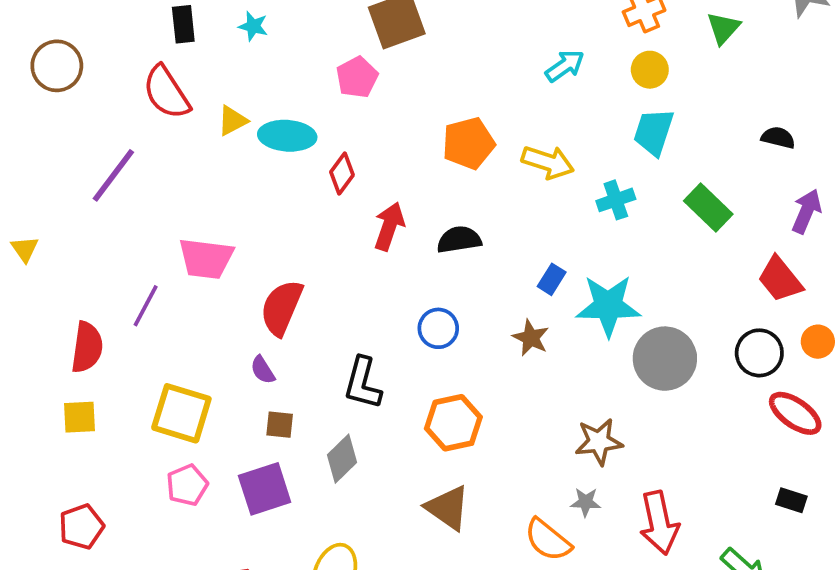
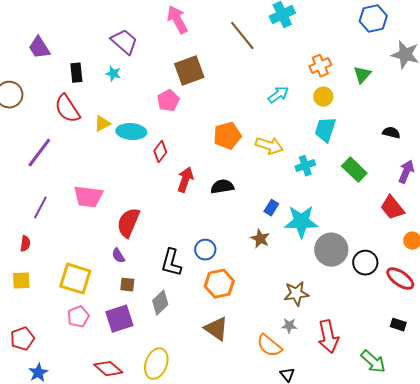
purple line: (146, 306) -> (40, 208), moved
blue circle: (438, 328) -> (205, 250), moved
red semicircle: (87, 347) -> (25, 244), size x0.6
black circle: (759, 353) -> (365, 263), moved

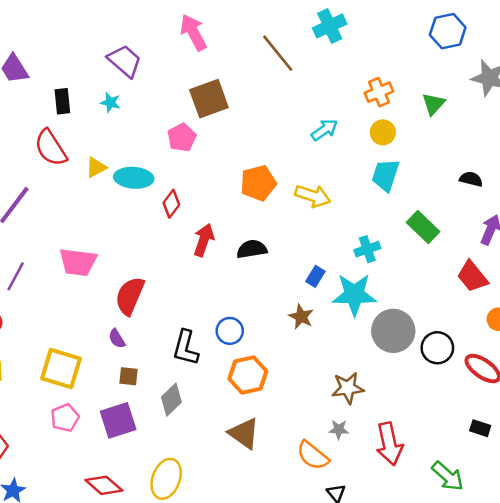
cyan cross: (305, 166) -> (367, 249), moved

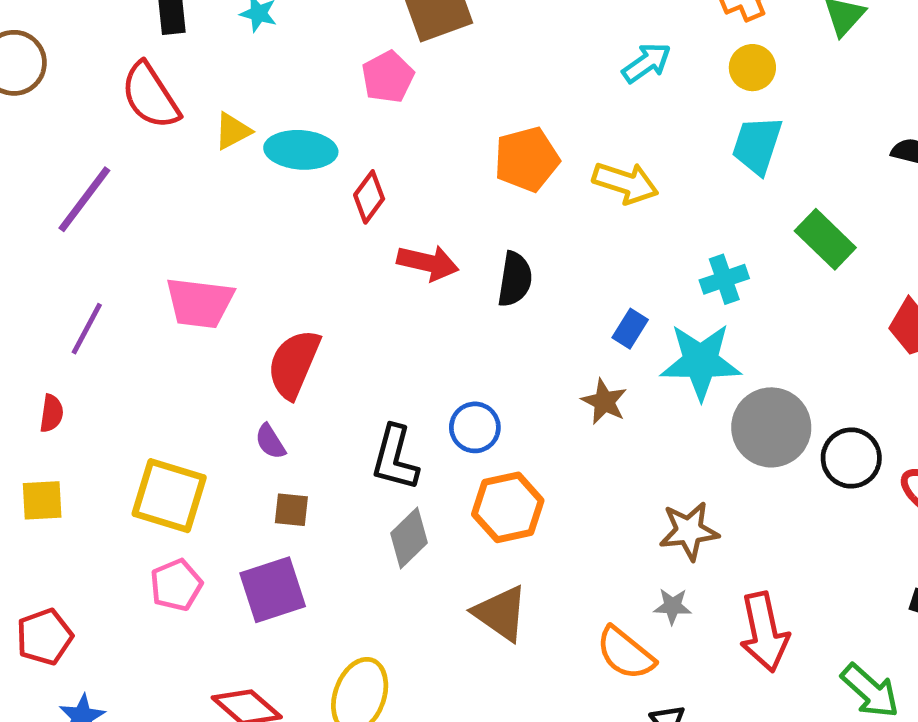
red arrow: (204, 240) -> (428, 263), turned 84
black semicircle: (252, 249) -> (515, 279), turned 108
gray diamond: (171, 400) -> (409, 538), moved

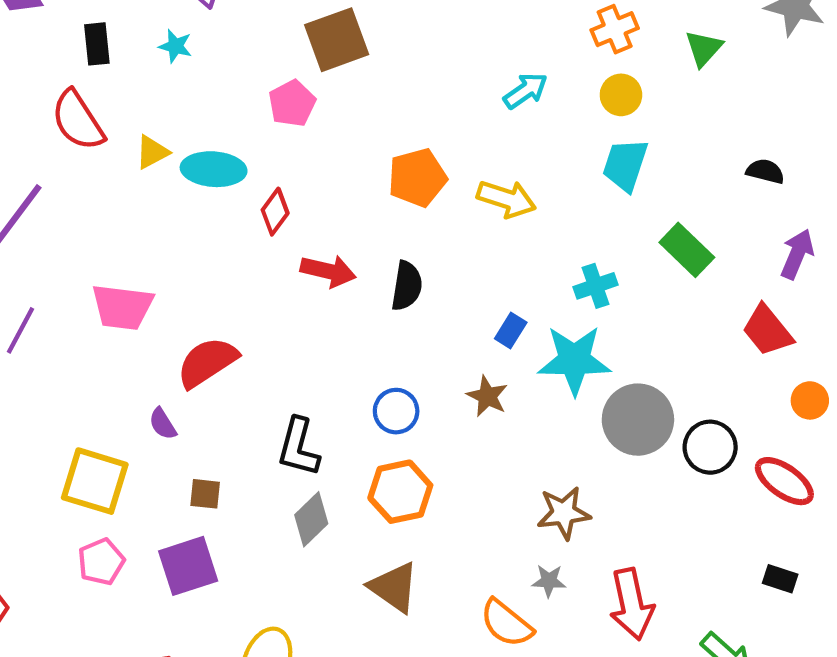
red semicircle: (294, 364) -> (207, 362), turned 34
blue circle: (475, 427) -> (396, 411), moved
purple semicircle: (270, 442) -> (163, 424), moved

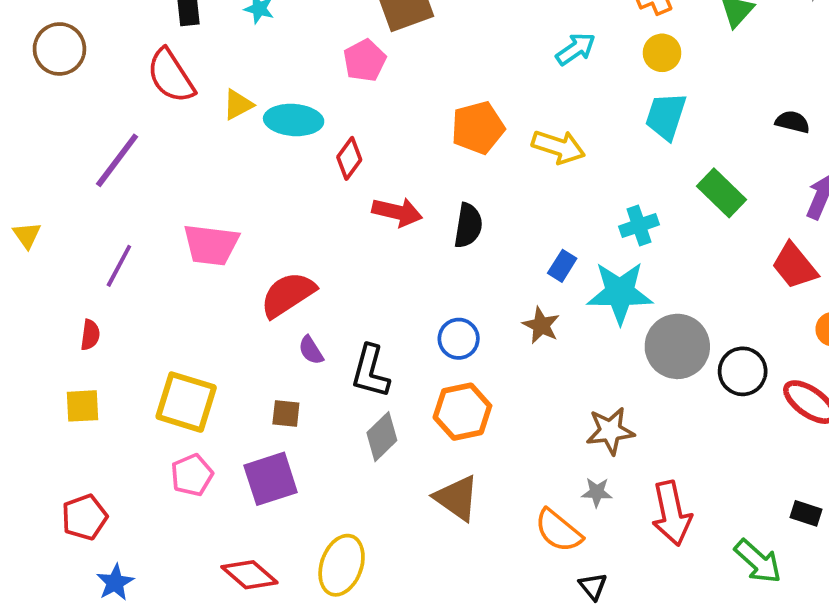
purple semicircle: (163, 424) -> (311, 350), moved
black rectangle: (780, 579) -> (806, 513), moved

